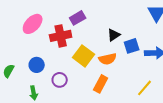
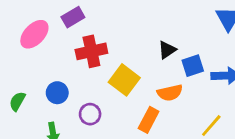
purple rectangle: (78, 18) -> (73, 17), moved
pink ellipse: (33, 24) -> (34, 34), moved
orange semicircle: (108, 59) -> (170, 93), moved

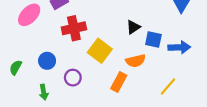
blue square: (193, 66) -> (153, 39), turned 30

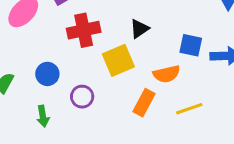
black triangle: (133, 27) -> (139, 29), moved
yellow square: (100, 51) -> (118, 60), turned 30
yellow line: (168, 87) -> (189, 109), moved, turned 30

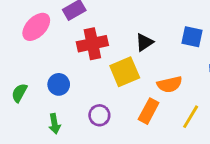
blue square: (191, 45) -> (192, 37), moved
purple circle: (82, 97) -> (99, 115), moved
yellow line: (189, 109) -> (191, 117), turned -40

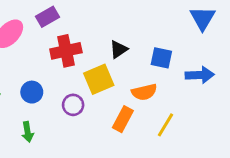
blue square: (192, 37) -> (161, 58), moved
purple circle: (99, 115) -> (73, 105), moved

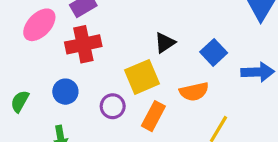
red cross: (66, 51) -> (83, 44), moved
blue square: (161, 58) -> (214, 52), turned 35
orange rectangle: (123, 119) -> (153, 116), moved

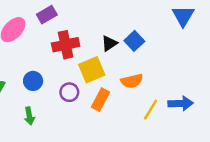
red cross: (83, 44) -> (66, 45), moved
blue square: (214, 52) -> (134, 41), moved
blue arrow: (258, 72) -> (181, 103), moved

